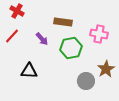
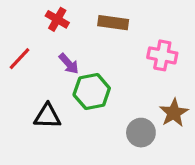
red cross: (17, 11) -> (57, 19), moved
brown rectangle: (63, 22) -> (113, 23), moved
green hexagon: (71, 48) -> (92, 92), moved

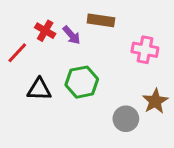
red cross: (57, 19) -> (45, 31), moved
purple arrow: (69, 64) -> (72, 35), moved
black triangle: (47, 116) -> (39, 89), moved

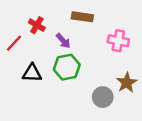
purple arrow: (72, 35) -> (63, 41), moved

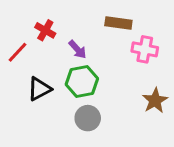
brown rectangle: (82, 17) -> (118, 23), moved
black triangle: (32, 73) -> (39, 89), turned -30
gray circle: (103, 97) -> (88, 118), moved

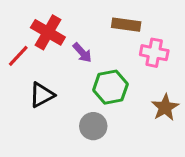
red cross: (45, 30) -> (48, 32), size x1.5
green hexagon: (82, 82) -> (110, 87), moved

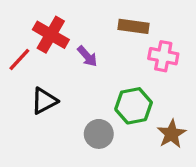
green hexagon: (110, 87) -> (134, 106), moved
brown star: (165, 107) -> (172, 134), moved

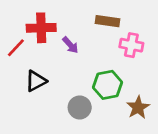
red cross: (51, 35) -> (41, 28), turned -32

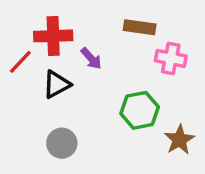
black triangle: (36, 81) -> (57, 84), moved
gray circle: (80, 107) -> (62, 143), moved

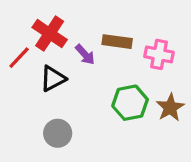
brown rectangle: (140, 27) -> (117, 42), moved
red cross: (53, 36) -> (50, 34), turned 36
brown star: (179, 140) -> (170, 108), moved

